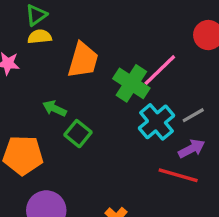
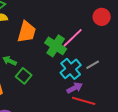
purple arrow: (192, 149) -> (75, 88), moved

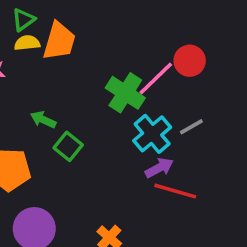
red circle: (102, 17) -> (190, 61), moved
orange trapezoid: (27, 32) -> (59, 41), moved

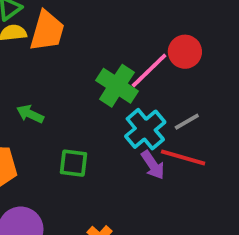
green square: (68, 146) -> (74, 163), moved, turned -32
purple arrow: (159, 168) -> (153, 165), turned 84
red line: (175, 191) -> (183, 157), moved

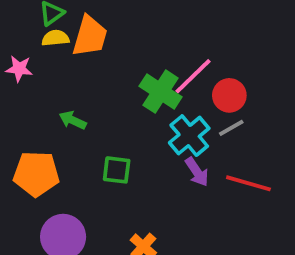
red circle: (185, 52) -> (229, 95), moved
red line: (183, 157) -> (248, 183), moved

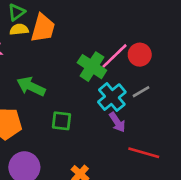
red circle: (229, 95) -> (140, 55), moved
green arrow: (73, 120) -> (31, 86), size x1.5
red line: (248, 183) -> (144, 153), moved

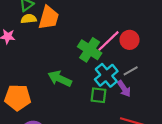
green arrow: (31, 86) -> (60, 79), moved
green square: (61, 121) -> (98, 95), moved
purple arrow: (117, 122) -> (124, 89), moved

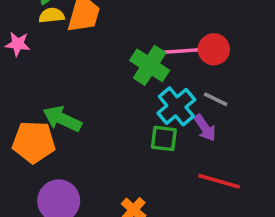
pink line: (108, 41) -> (180, 51), turned 40
gray line: (131, 71) -> (216, 99), turned 56
green arrow: (60, 79) -> (62, 119), moved

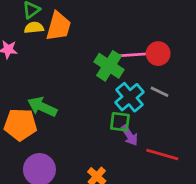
purple arrow: (205, 128) -> (129, 135), moved

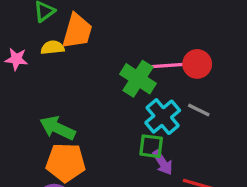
yellow semicircle: (34, 28) -> (53, 48), moved
orange pentagon: (20, 125) -> (66, 163), moved

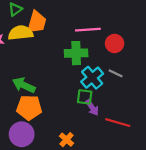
yellow semicircle: (53, 48) -> (21, 33), size x1.6
pink line: (166, 66) -> (88, 30), moved
green cross: (138, 79) -> (76, 53), turned -35

